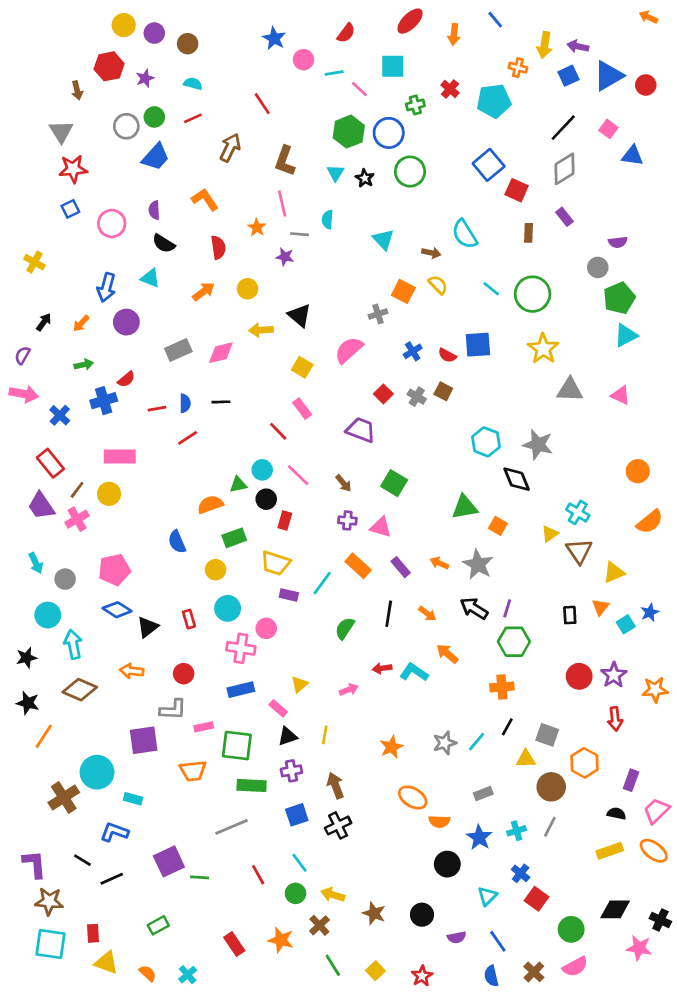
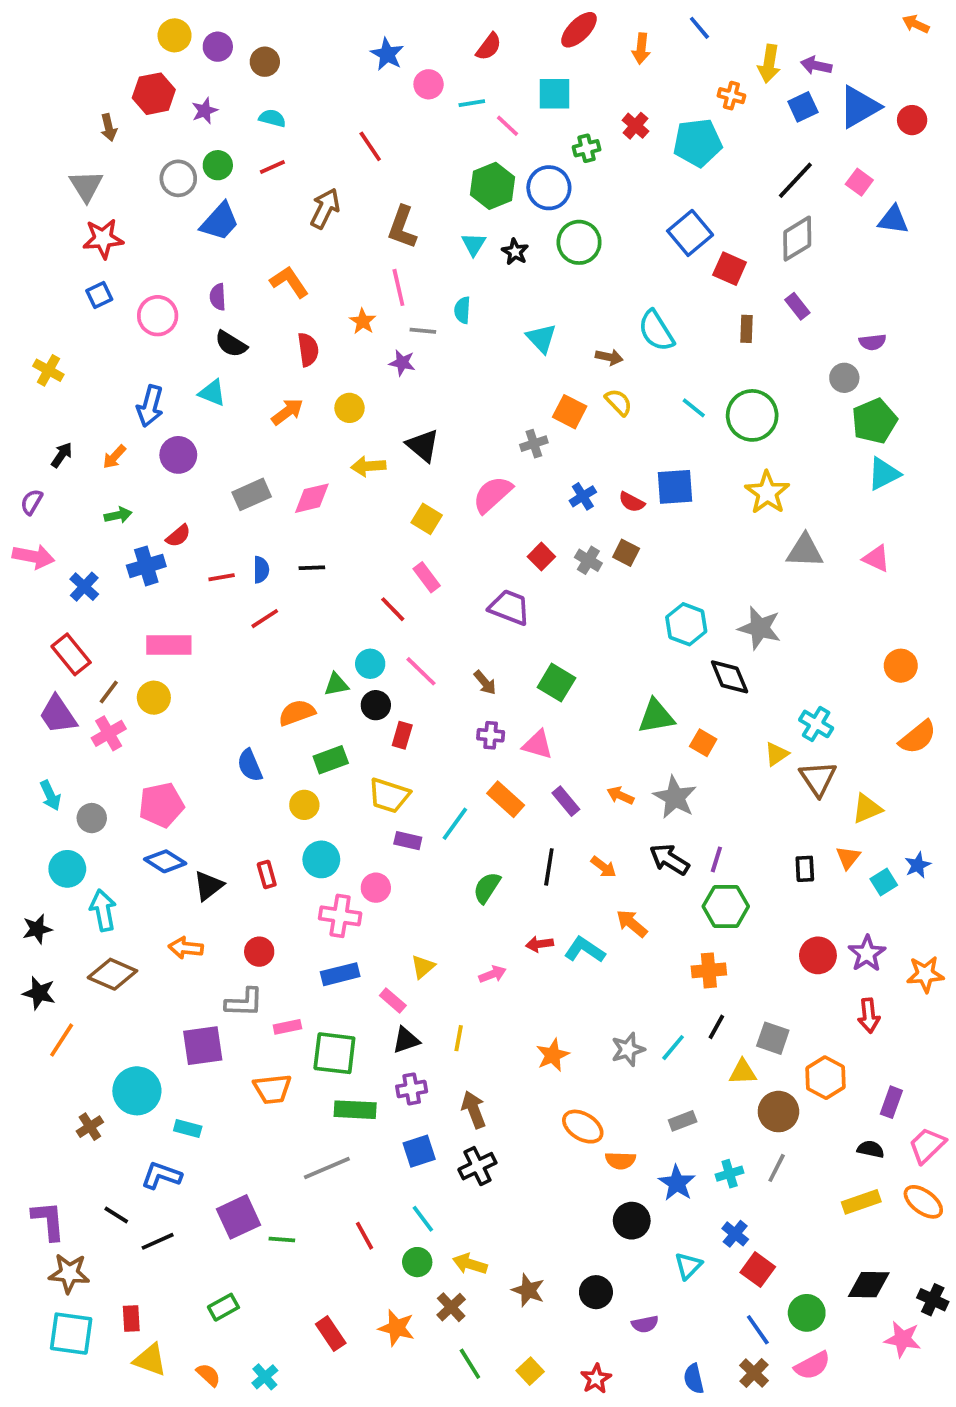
brown cross: (64, 797) -> (90, 1127), size x0.6
blue line: (498, 941) -> (758, 1330), moved

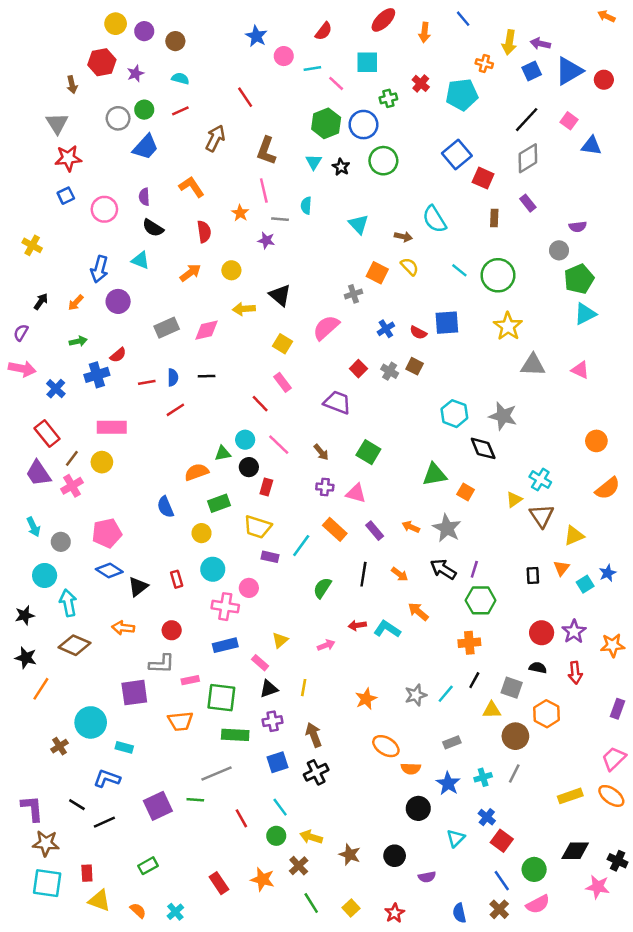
purple rectangle: (891, 1102) -> (618, 709), moved
black semicircle: (871, 1149) -> (538, 668), moved
green line: (282, 1239) -> (195, 800), moved

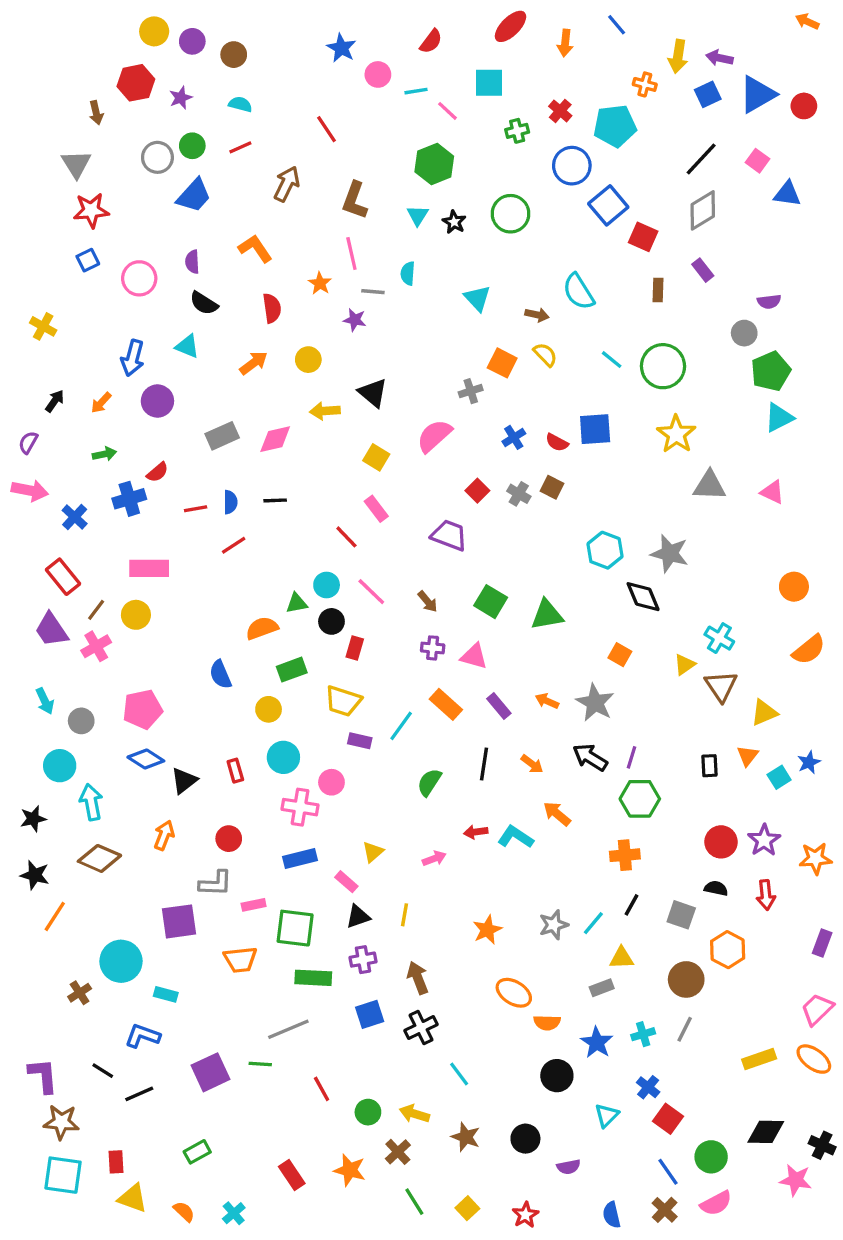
blue circle: (363, 125) -> (572, 166), moved
green triangle: (434, 475) -> (547, 615), moved
orange arrow: (123, 628) -> (164, 835), turned 105
yellow triangle: (492, 710) -> (622, 958), moved
cyan line: (280, 807) -> (459, 1074), moved

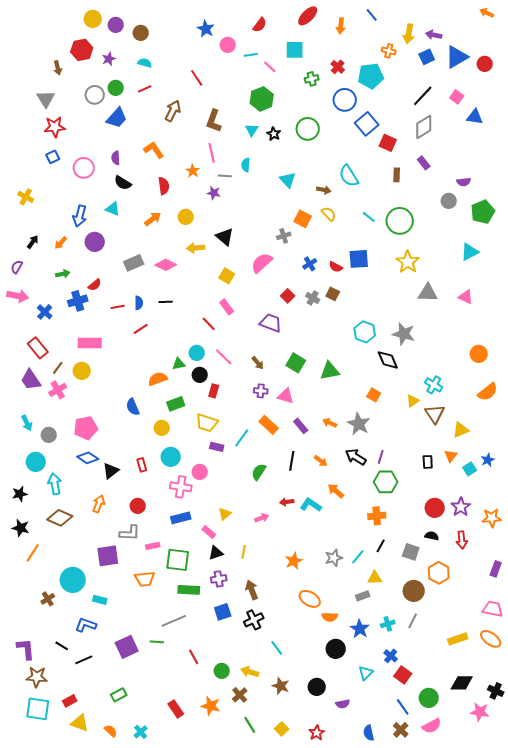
green pentagon: (771, 371) -> (483, 212), moved
pink diamond: (275, 439) -> (166, 265), turned 40
pink trapezoid: (817, 1009) -> (493, 609), turned 55
red rectangle: (116, 1162) -> (70, 701), turned 64

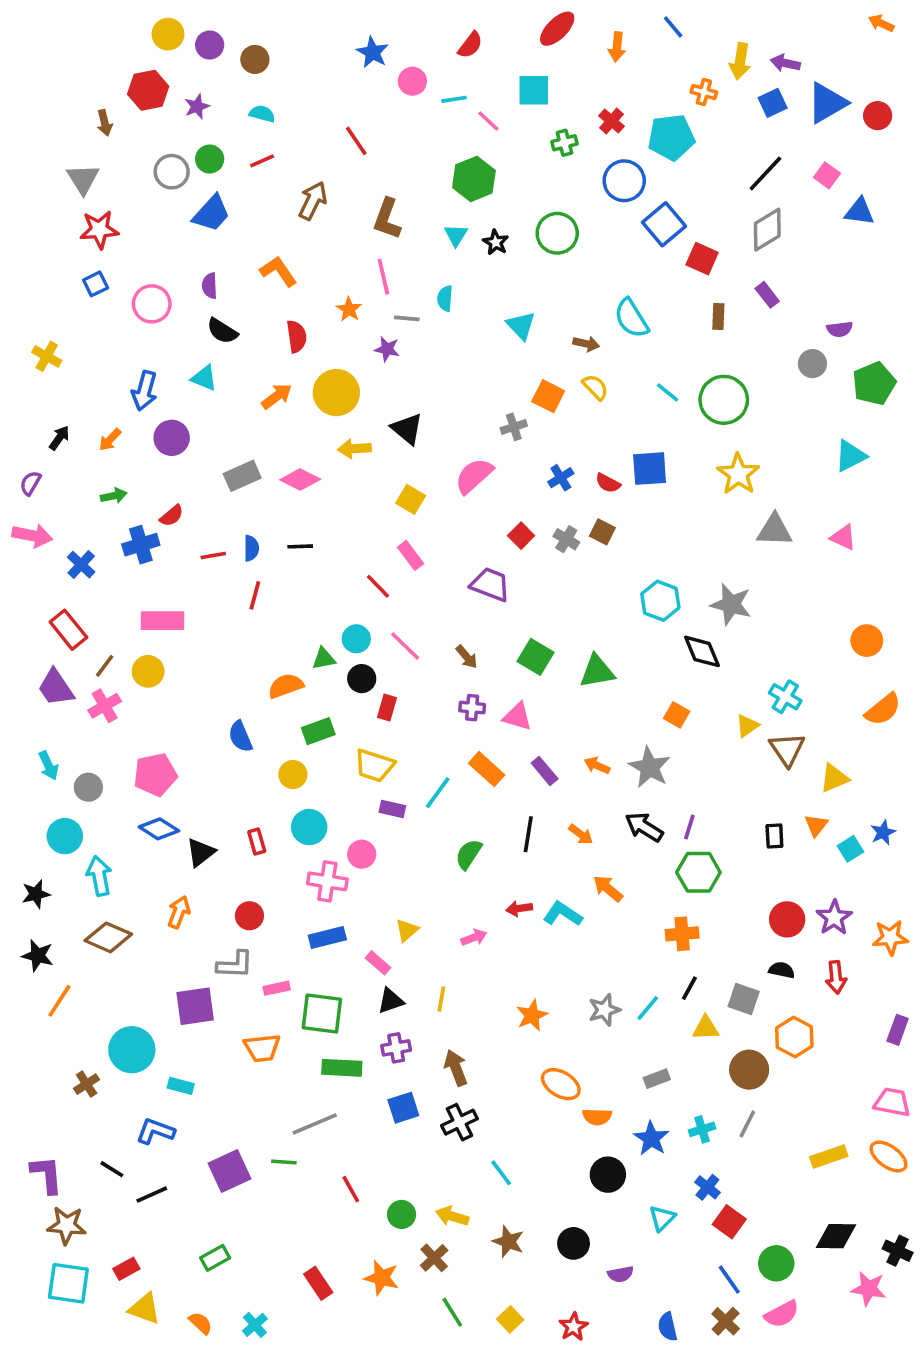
yellow circle: (186, 217) -> (336, 393), size x1.6
red line: (141, 329) -> (255, 595), turned -42
yellow triangle: (375, 578) -> (706, 1028), moved

